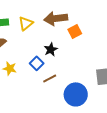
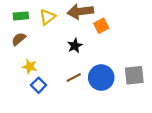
blue square: (37, 63) -> (39, 85), moved
blue circle: (76, 94) -> (101, 78), moved

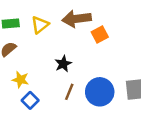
black star: (75, 46) -> (63, 64), moved
brown line: (74, 78) -> (69, 92), turned -40

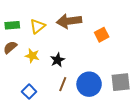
orange square: (100, 35) -> (102, 35), moved
yellow star: (20, 80) -> (32, 56), moved

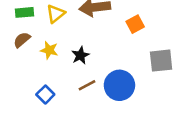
gray square: (121, 82) -> (161, 61), moved
brown line: (63, 84) -> (87, 85), turned 40

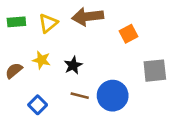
brown semicircle: (22, 40) -> (14, 71), moved
brown line: (87, 85) -> (80, 96), turned 42

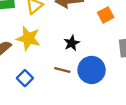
yellow star: (41, 60) -> (28, 38), size x1.5
black star: (73, 65) -> (72, 43), moved

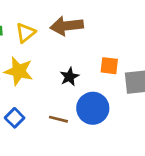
orange square: (106, 15) -> (109, 66), moved, turned 35
brown line: (62, 70) -> (58, 119), moved

